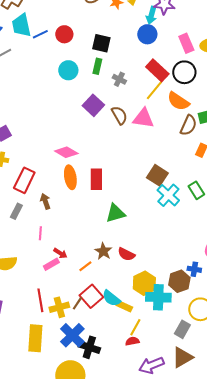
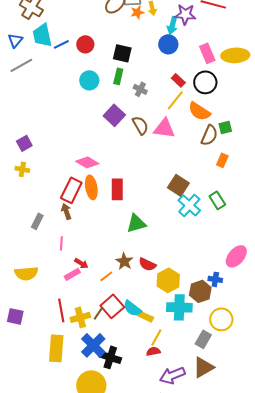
red rectangle: (157, 70) -> (178, 80), size x0.6
red rectangle: (24, 180) -> (71, 190), moved
yellow hexagon: (144, 283) -> (168, 280), moved

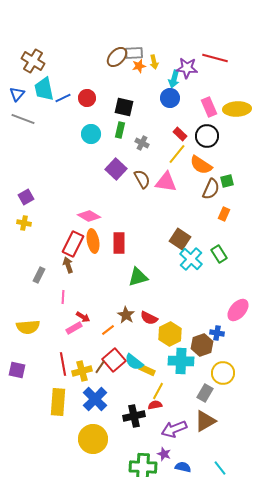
gray line: (21, 65) -> (23, 119), turned 50
black cross: (110, 357) -> (134, 416), moved, turned -30

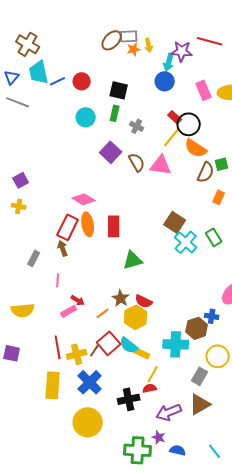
black circle: (207, 136) -> (189, 124), moved
yellow hexagon: (170, 334) -> (136, 317), moved

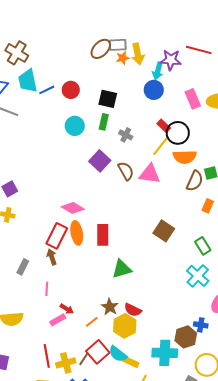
yellow arrow: (149, 45) -> (138, 54), size x1.5
orange semicircle: (196, 148) -> (185, 157), turned -35
cyan cross: (186, 242) -> (198, 276), moved

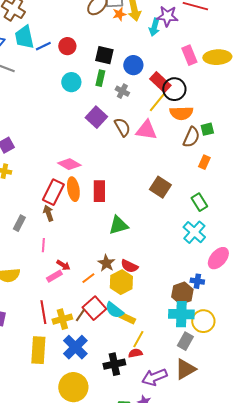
blue circle: (154, 90) -> (133, 65), moved
red rectangle: (164, 126) -> (160, 82), size x1.5
cyan cross: (165, 353) -> (181, 314), moved

